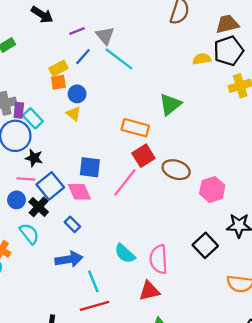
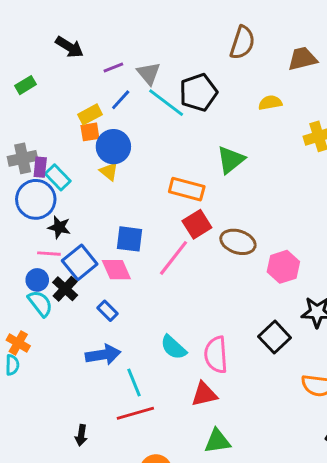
black pentagon: (228, 51) -> (198, 92), moved
blue circle: (77, 94) -> (113, 147), size x1.5
cyan semicircle: (29, 234) -> (40, 303), moved

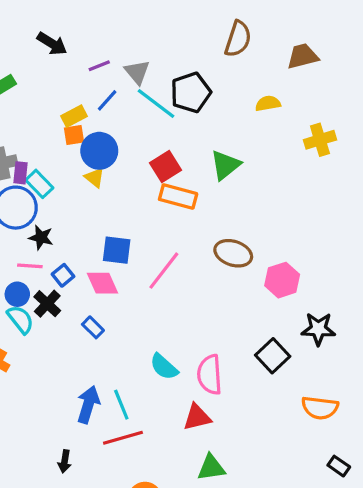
red square: (197, 224) -> (165, 167), moved
blue square: (80, 262) -> (63, 275), size x0.6
blue arrow: (103, 355) -> (88, 405), moved, turned -64

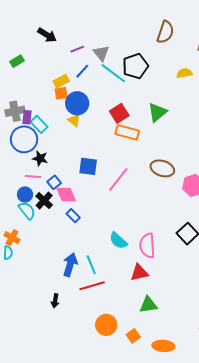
pink diamond: (102, 283) -> (66, 195), moved

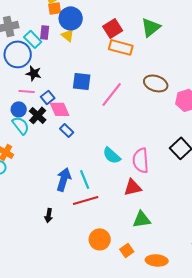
purple rectangle: (27, 117) -> (45, 32), moved

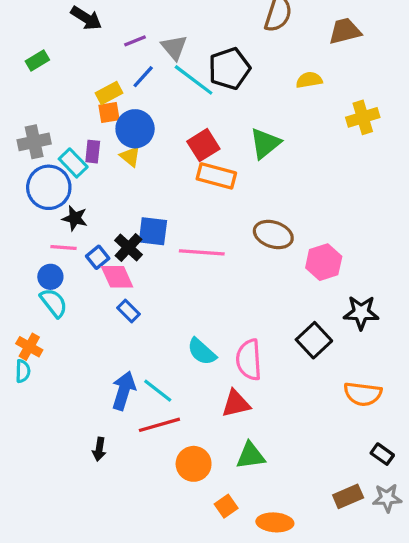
pink line: (112, 94) -> (202, 252), turned 56
black cross: (38, 115) -> (129, 248), moved
cyan line: (85, 179) -> (158, 391), turned -30
orange circle: (100, 239) -> (194, 464), moved

